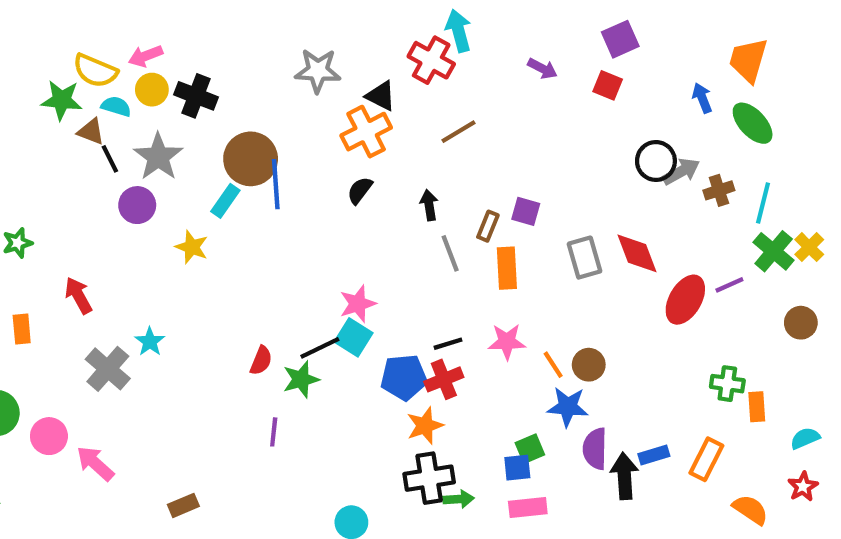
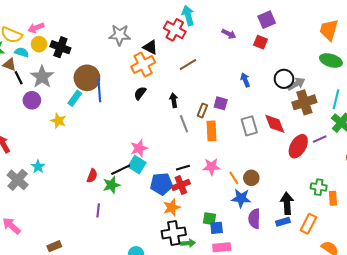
blue arrow: (702, 98) -> (245, 80), moved
green ellipse: (753, 123) -> (331, 60), turned -30
brown cross: (719, 190) -> (304, 102), moved, size x1.6
green square: (530, 449) -> (209, 219), moved, turned 32
black arrow: (624, 476) -> (287, 203), moved

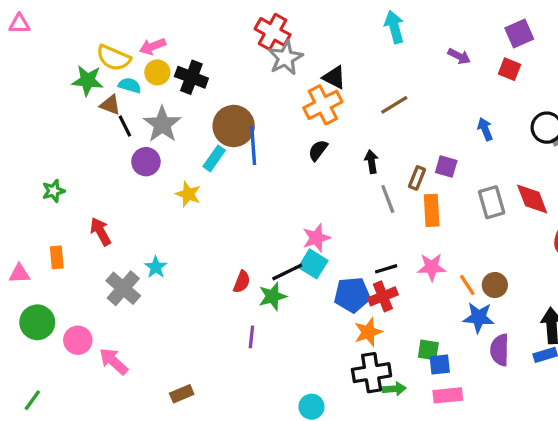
red cross: (175, 30) -> (273, 32), moved
gray star: (120, 35) -> (286, 58), turned -30

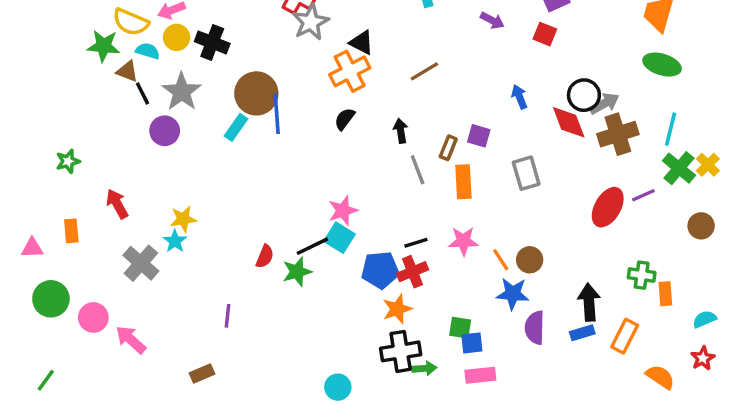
yellow star: (188, 194) -> (183, 219), moved, turned -30
red diamond: (532, 199) -> (569, 122), moved
purple line: (251, 337) -> (227, 316), moved

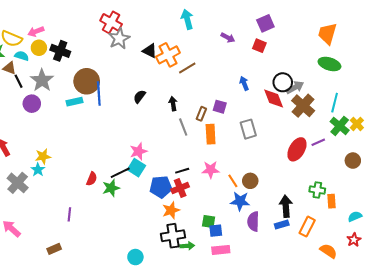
orange cross: (350, 71) -> (168, 55), moved
cyan rectangle: (236, 127) -> (74, 102), turned 42
brown cross: (618, 134) -> (303, 106), turned -30

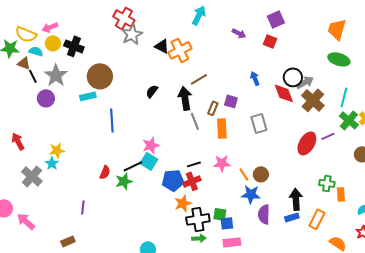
cyan arrow: (187, 19) -> (199, 15), turned 42
brown line: (187, 68) -> (199, 79), moved
blue line: (99, 93) -> (112, 120), moved
black arrow: (173, 104) -> (185, 98), size x1.6
black cross: (173, 236) -> (198, 219), moved

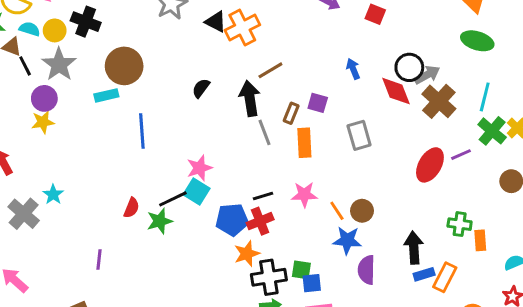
yellow circle: (53, 43) -> (55, 30), moved
yellow star: (57, 150) -> (43, 122), moved
blue rectangle: (292, 217) -> (424, 274), moved

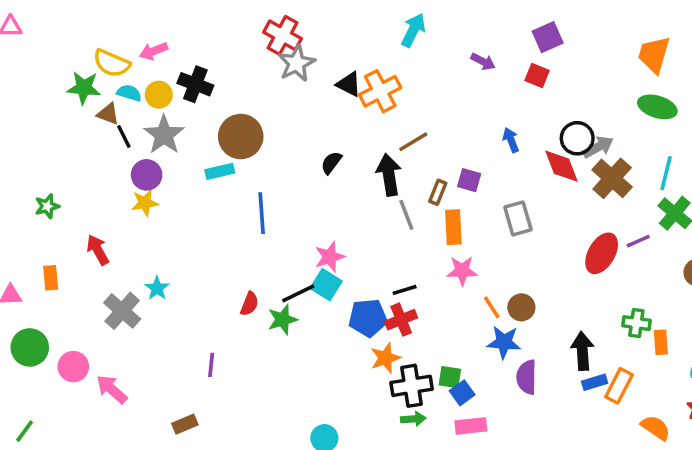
pink star: (304, 194) -> (462, 271), moved
blue square: (312, 283) -> (462, 393), turned -30

